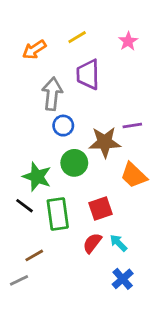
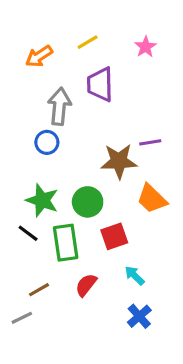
blue circle: (63, 126) -> (47, 142), moved
green circle: (74, 163) -> (88, 202), moved
red semicircle: (92, 243) -> (86, 285), moved

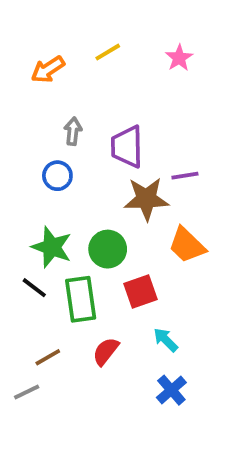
purple trapezoid: (100, 84) -> (127, 147), moved
gray arrow: (59, 106) -> (73, 131), size x0.6

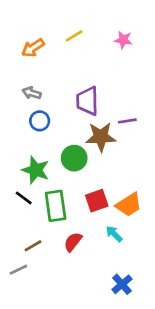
pink star: (179, 58) -> (123, 40), turned -30
gray arrow: (73, 131) -> (32, 93), moved, turned -78
orange trapezoid: (187, 245) -> (129, 205), moved, turned -76
green circle: (108, 249) -> (74, 158), moved
blue cross: (171, 390) -> (122, 284), moved

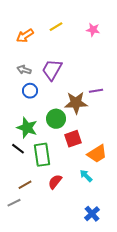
purple trapezoid: (87, 101) -> (52, 70), moved, turned 30
red square: (97, 201) -> (73, 139), moved

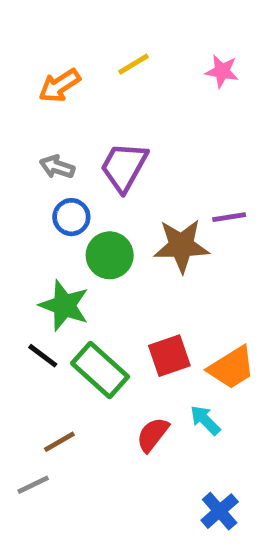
green circle: (56, 119) -> (110, 255), moved
red square: (73, 139) -> (169, 356), moved
green rectangle: (42, 155) -> (100, 370), turned -40
red semicircle: (55, 182) -> (153, 435), moved

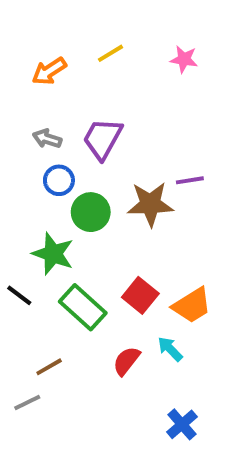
black line: (43, 356) -> (19, 295), moved
red square: (169, 356) -> (140, 295), turned -32

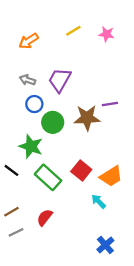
yellow line: (111, 53) -> (73, 31), moved
red semicircle: (126, 361) -> (45, 217), moved
brown line: (49, 367) -> (11, 212), moved

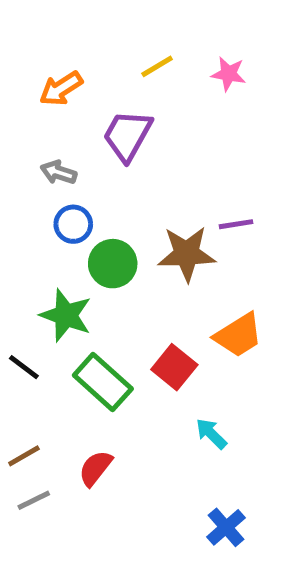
purple trapezoid: (60, 80) -> (127, 135), moved
orange trapezoid: (111, 176) -> (238, 335), moved

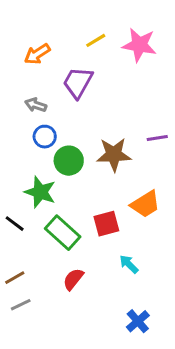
pink star: (229, 74) -> (139, 45), size x1.6
purple line: (236, 224) -> (157, 138), moved
red square: (174, 367) -> (106, 224), turned 36
red semicircle: (95, 468) -> (73, 279), moved

